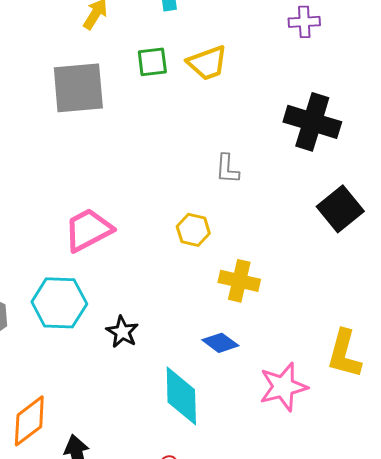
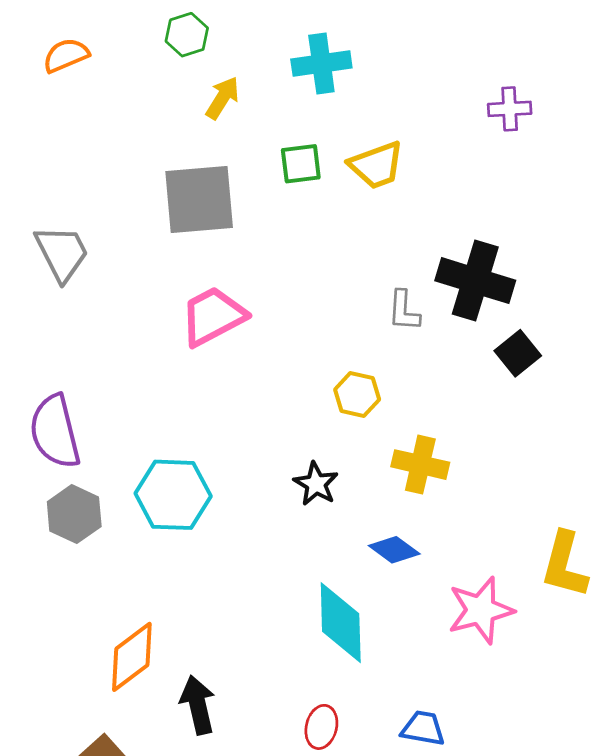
black cross: (312, 122) -> (475, 281), moved
black square: (340, 209) -> (518, 353), moved, size x0.7
pink trapezoid: (88, 230) -> (213, 316), moved
black star: (122, 332) -> (316, 484), moved

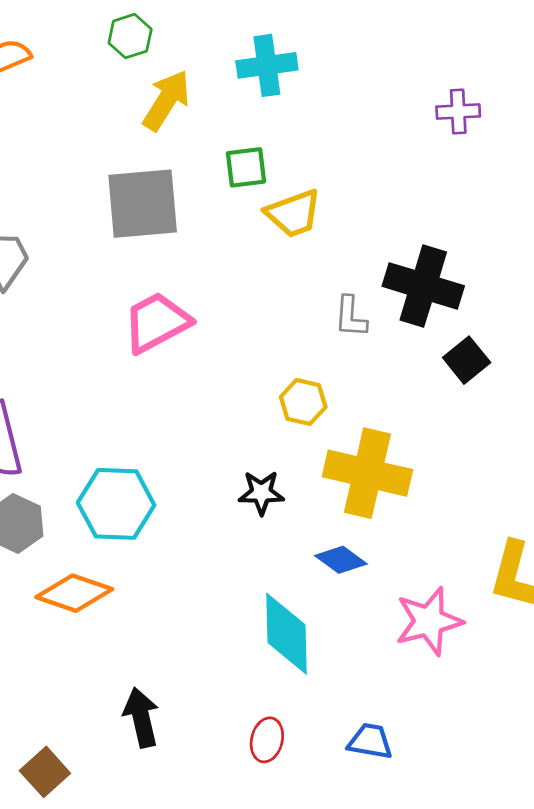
yellow arrow: (223, 98) -> (166, 100), size x1.4
yellow trapezoid: (376, 165) -> (293, 213), moved
yellow cross: (420, 465) -> (367, 473), size x1.5
black star: (316, 484) -> (261, 493), turned -30
orange diamond: (132, 657) -> (74, 593), moved, turned 56

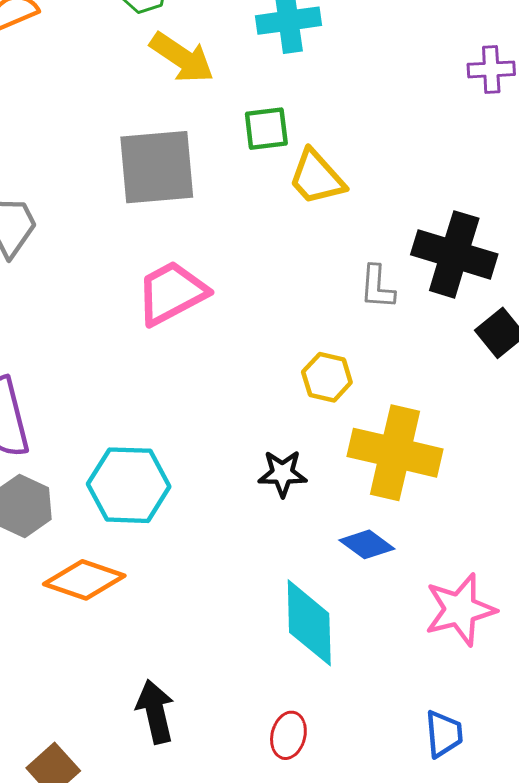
yellow arrow: (166, 100) -> (182, 58), turned 92
yellow trapezoid: (293, 213) -> (317, 177), turned 68
blue trapezoid: (370, 741) -> (444, 734), moved, turned 75

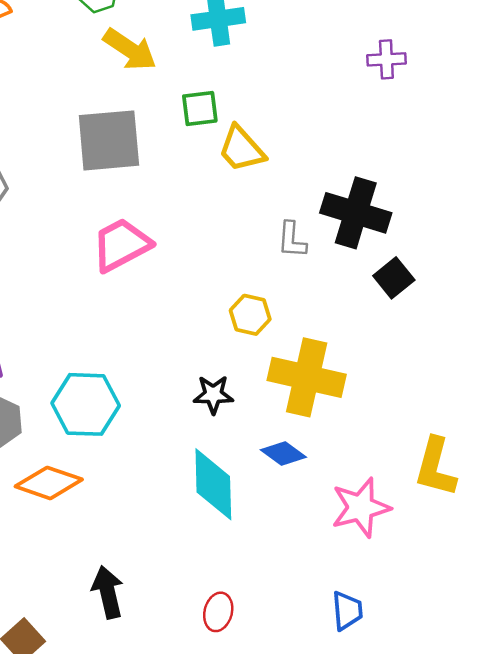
cyan diamond: (309, 623) -> (213, 484), moved

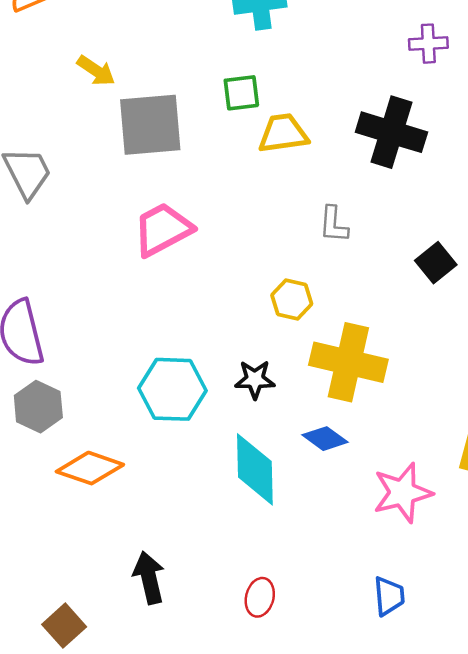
yellow arrow: (130, 50) -> (96, 71), moved, size x0.7
yellow trapezoid: (242, 149) -> (283, 133), turned 124
black cross: (356, 213) -> (391, 132), moved
cyan hexagon: (86, 404) -> (172, 389), moved

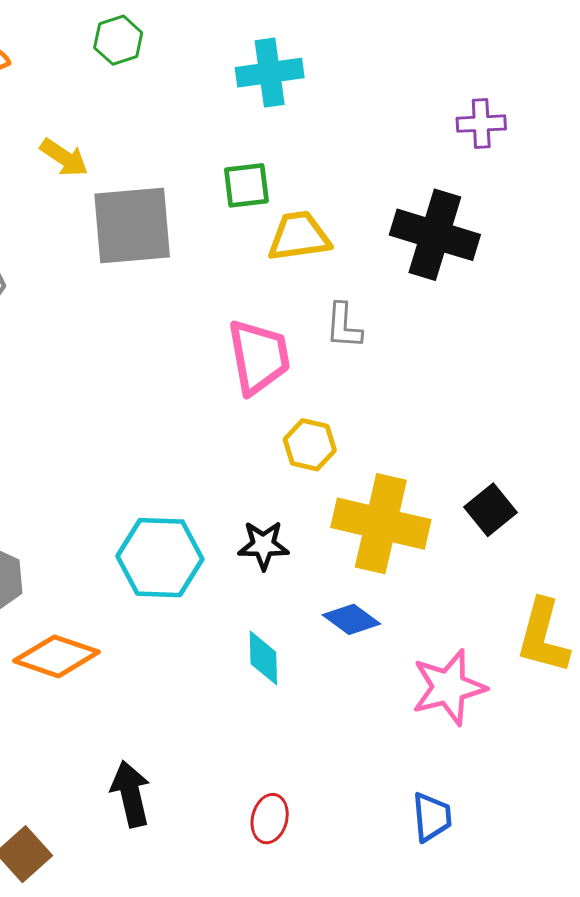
gray L-shape: (334, 224) -> (344, 326), moved
pink trapezoid: (163, 229) -> (259, 357), moved, turned 108
black square: (436, 263) -> (490, 510), moved
cyan diamond: (255, 469) -> (263, 658), size x0.6

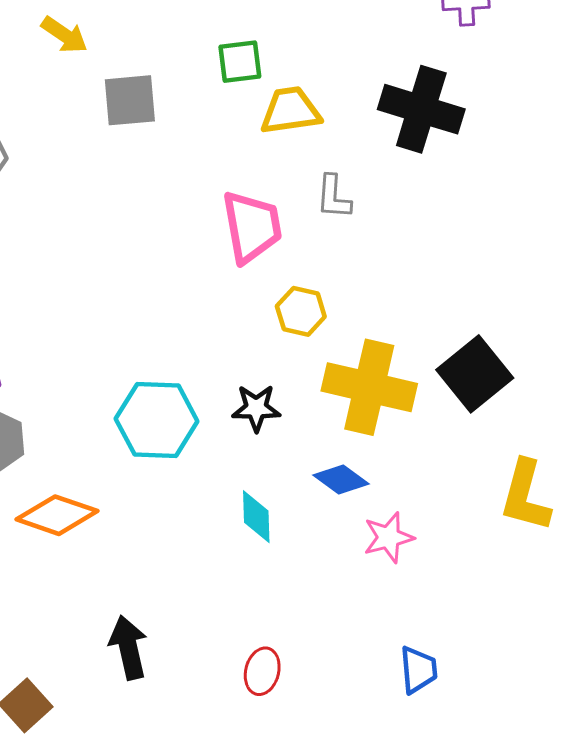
gray square: (132, 225) -> (130, 100), size x0.7
black square: (490, 510) -> (475, 374), size x1.5
pink star: (449, 687) -> (389, 537), moved, size x0.7

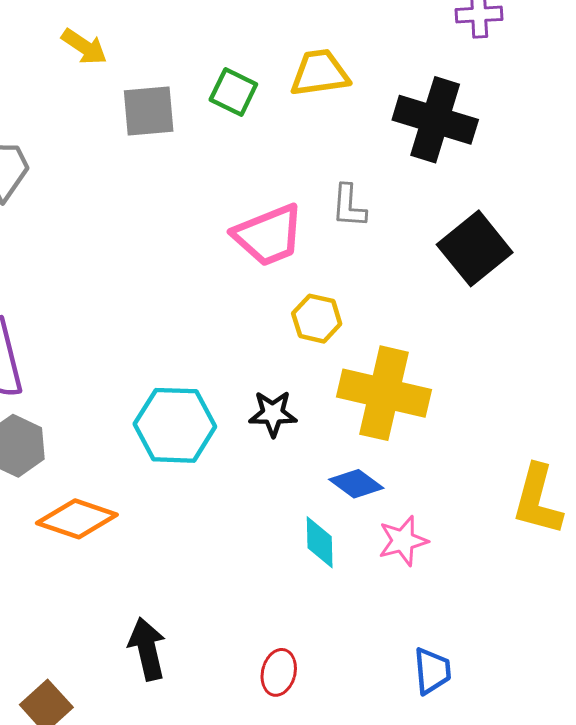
green square: (240, 62) -> (233, 92), moved, turned 33
yellow trapezoid: (290, 111) -> (320, 73), moved
pink trapezoid: (252, 227) -> (268, 235), turned 78
black square: (475, 374) -> (475, 248), moved
cyan diamond: (256, 517) -> (320, 542), moved

